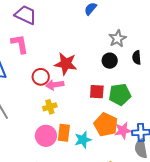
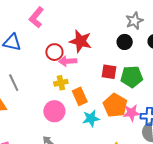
pink L-shape: (20, 44) -> (36, 17), turned -135
orange rectangle: (64, 133) -> (80, 96), moved, turned -36

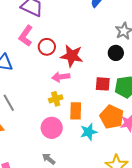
red circle: (54, 52) -> (47, 47), moved
orange rectangle: (80, 96) -> (76, 111), turned 30

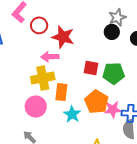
black circle: (116, 53) -> (112, 32), moved
yellow cross: (56, 99) -> (43, 78), size x1.6
cyan star: (89, 132) -> (72, 114), turned -30

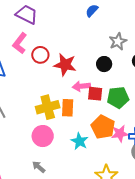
black circle: (112, 32) -> (104, 64), moved
pink arrow: (50, 57) -> (81, 86), moved
orange rectangle: (61, 92) -> (68, 108), moved

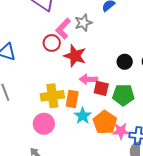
gray star: (118, 41) -> (83, 23), moved
pink L-shape: (20, 43) -> (63, 29), moved
black circle: (104, 64) -> (125, 62), moved
cyan star: (80, 141) -> (83, 116), moved

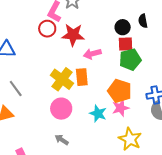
red square: (101, 88) -> (125, 44), moved
yellow cross: (52, 96) -> (62, 79), turned -30
cyan star: (83, 116) -> (98, 113), moved
pink star: (121, 131) -> (121, 108), moved

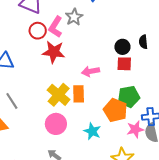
red circle: (47, 29) -> (38, 31), moved
red star: (73, 35) -> (54, 52), moved
green pentagon: (130, 60) -> (129, 97), moved
pink star: (121, 108) -> (135, 129), moved

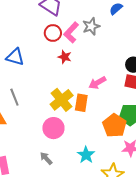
red star: (54, 52) -> (65, 57), size x0.6
pink arrow: (91, 71) -> (97, 83), turned -30
cyan star: (92, 131) -> (86, 155), moved

